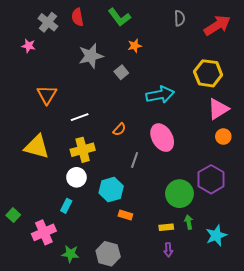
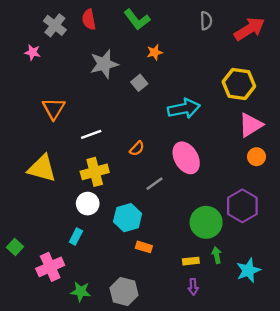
gray line: (135, 160) -> (155, 184), turned 35

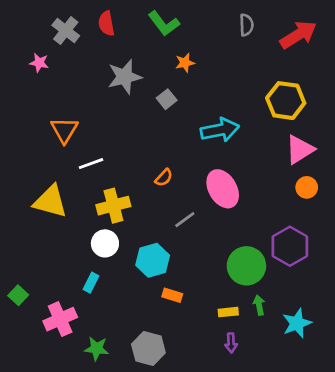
white line: (91, 134) -> (91, 164), moved

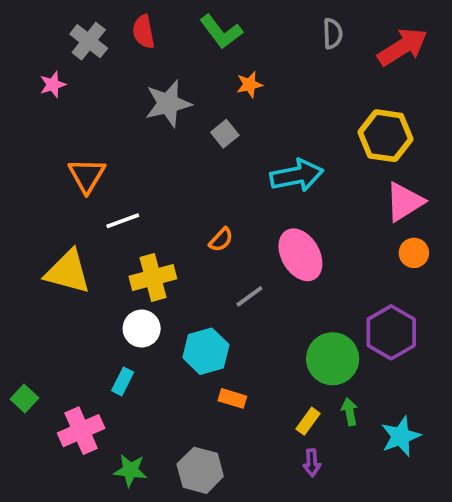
pink star: (39, 63) -> (53, 85), turned -30
yellow rectangle: (228, 312) -> (308, 421), turned -48

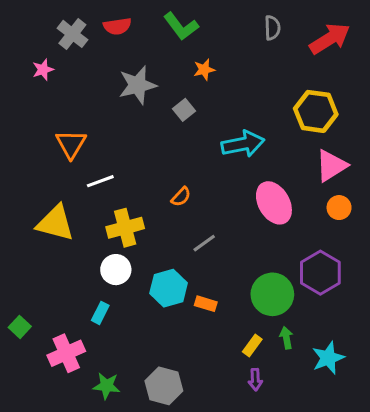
red semicircle: (144, 32) -> (117, 26), turned -88
pink ellipse: (300, 255) -> (274, 203), moved
orange rectangle: (232, 398) -> (206, 304), moved

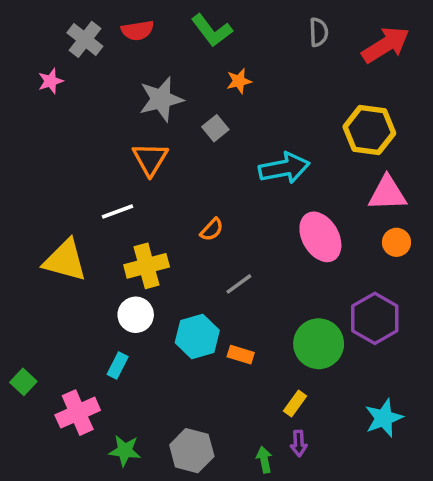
orange triangle: (71, 144) -> (150, 159), moved
pink triangle: (331, 166) -> (387, 193), turned 30
green arrow: (286, 338) -> (264, 460), moved

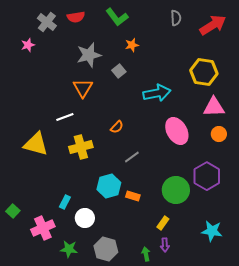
white circle: (136, 315) -> (85, 218), moved
cyan star: (384, 418) -> (212, 231), turned 30

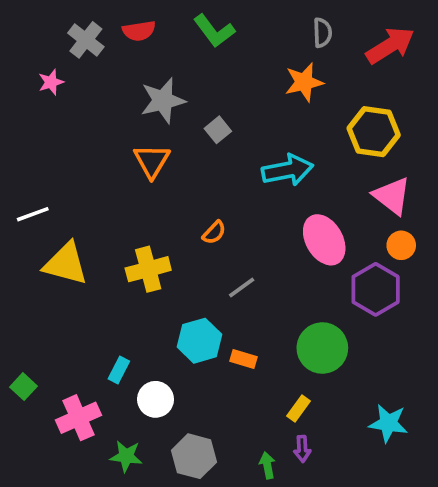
orange star: (132, 45) -> (304, 82), moved, size x1.5
pink triangle: (214, 107) -> (392, 196), turned 40
white line: (65, 117) -> (33, 214), moved
purple hexagon: (207, 176) -> (376, 289), moved

